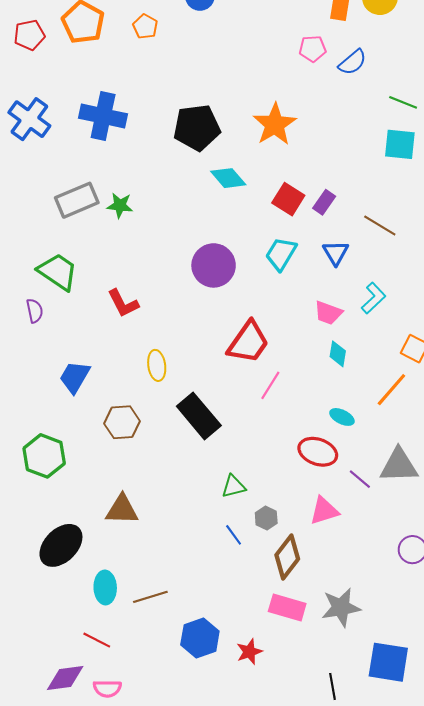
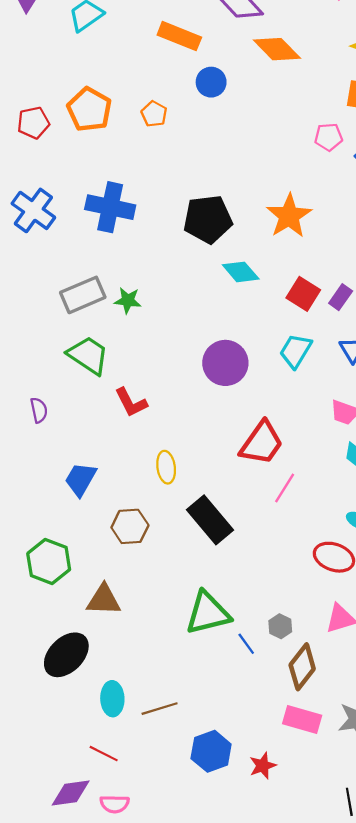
green trapezoid: (58, 272) -> (88, 355), moved
green triangle: (234, 486) -> (208, 613), moved, size x1.8
brown triangle: (122, 510) -> (104, 600), moved

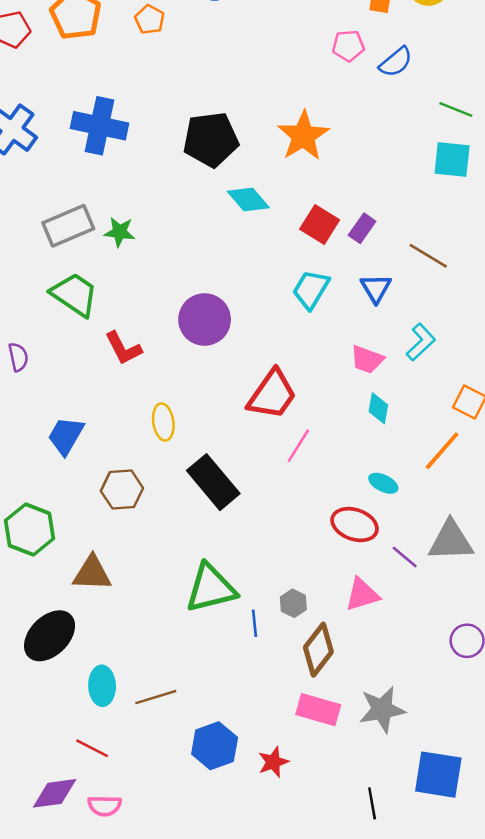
purple circle: (225, 363) -> (205, 320), moved
blue line: (246, 644) -> (255, 623), turned 30

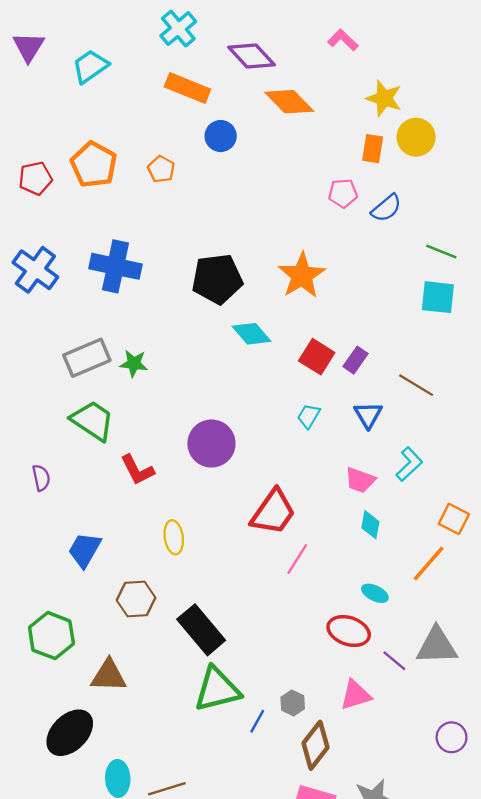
cyan trapezoid: (311, 290) -> (309, 416), size x0.7
black rectangle: (213, 482) -> (201, 630), moved
blue line: (255, 623) -> (257, 721), turned 35

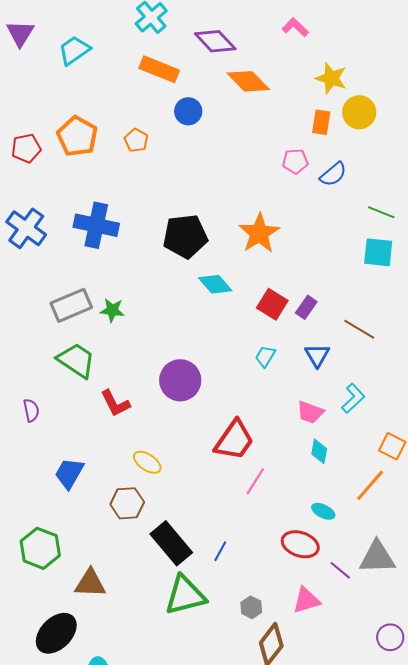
yellow ellipse: (174, 537) -> (147, 462), turned -48
brown hexagon: (136, 599) -> (127, 503), moved
blue line: (257, 721) -> (220, 551), moved

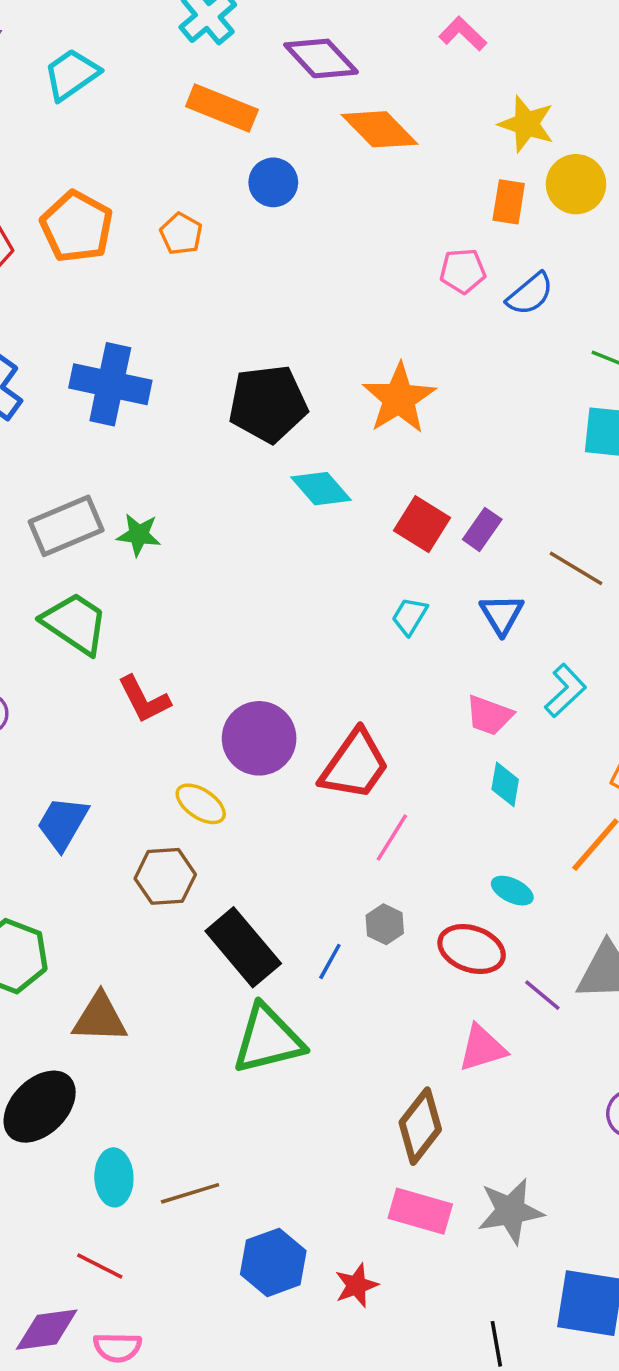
purple circle: (180, 380) -> (259, 738), moved
gray hexagon: (251, 607) -> (385, 924), moved

